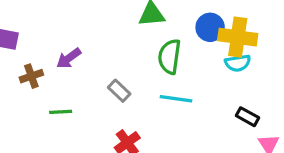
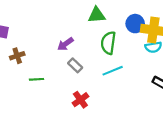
purple arrow: (69, 58) -> (65, 44), moved
cyan line: (176, 99) -> (113, 71), turned -30

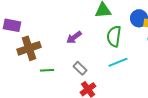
brown cross: (17, 56) -> (29, 48), size x1.6
gray rectangle: (75, 65) -> (80, 68), moved

